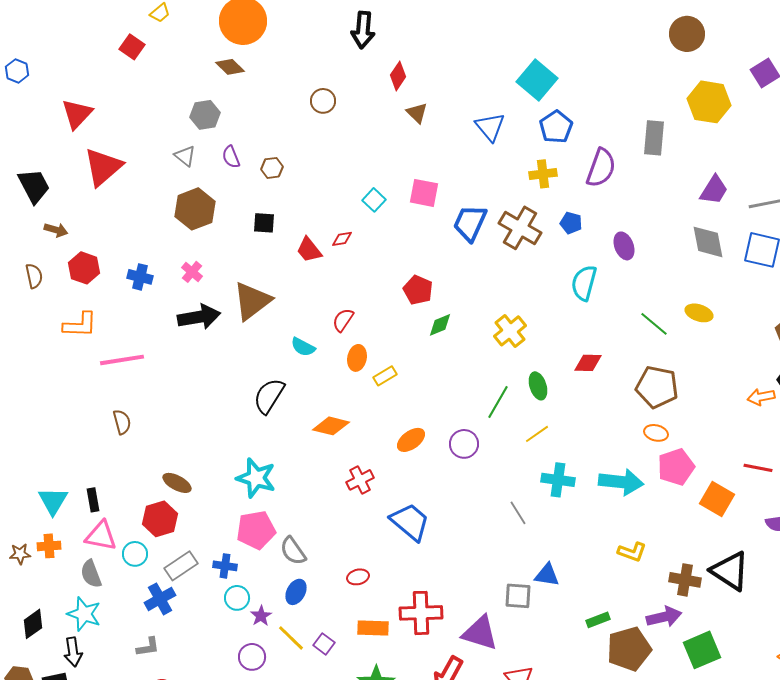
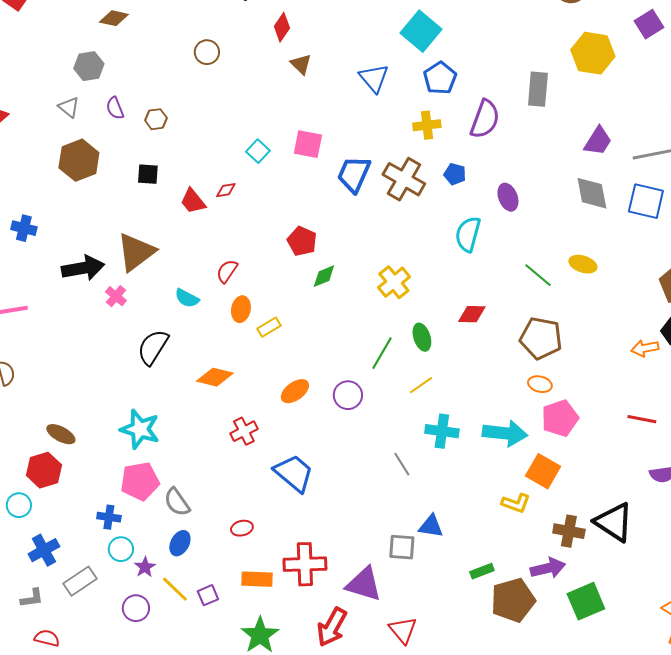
brown diamond: (230, 67) -> (114, 18), turned -32
pink cross: (192, 272) -> (116, 296), moved
orange square: (717, 499) -> (543, 471), moved
gray rectangle: (181, 566) -> (80, 581), moved
purple square: (324, 644) -> (208, 595), turned 30

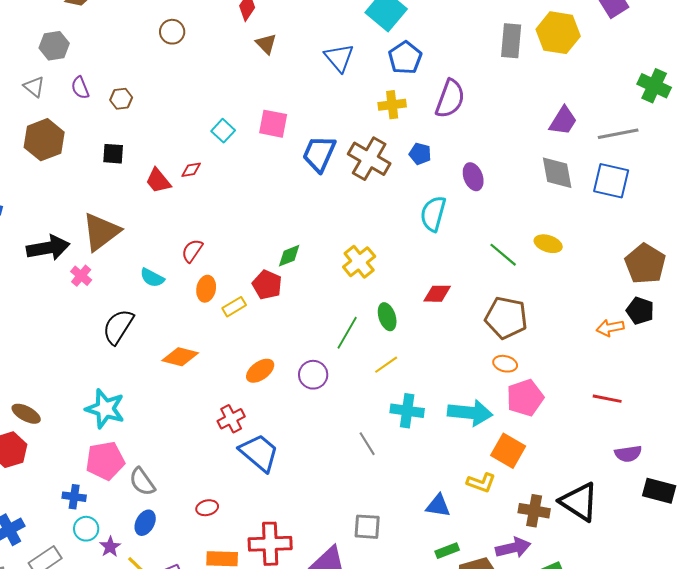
gray rectangle: (538, 89) -> (511, 41), moved
red pentagon: (302, 241) -> (267, 285), moved
red cross: (244, 431) -> (231, 419), moved
blue triangle: (431, 526) -> (438, 506), moved

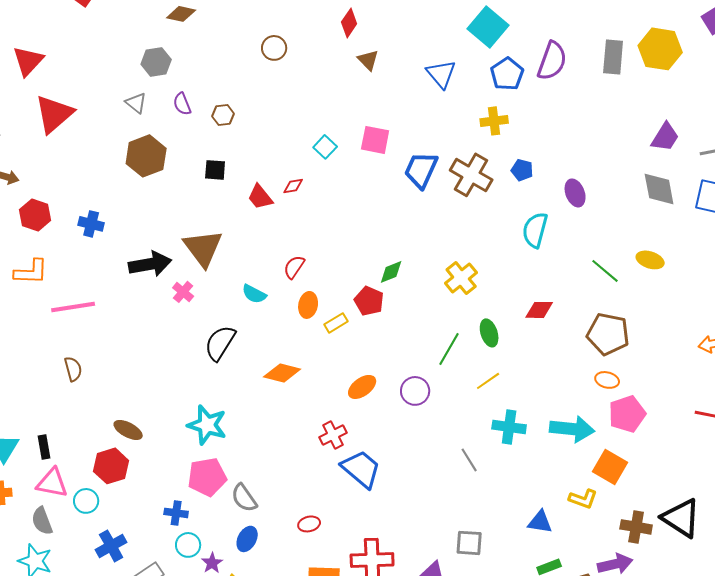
purple semicircle: (450, 99) -> (552, 61), moved
brown triangle: (101, 232) -> (203, 248), turned -30

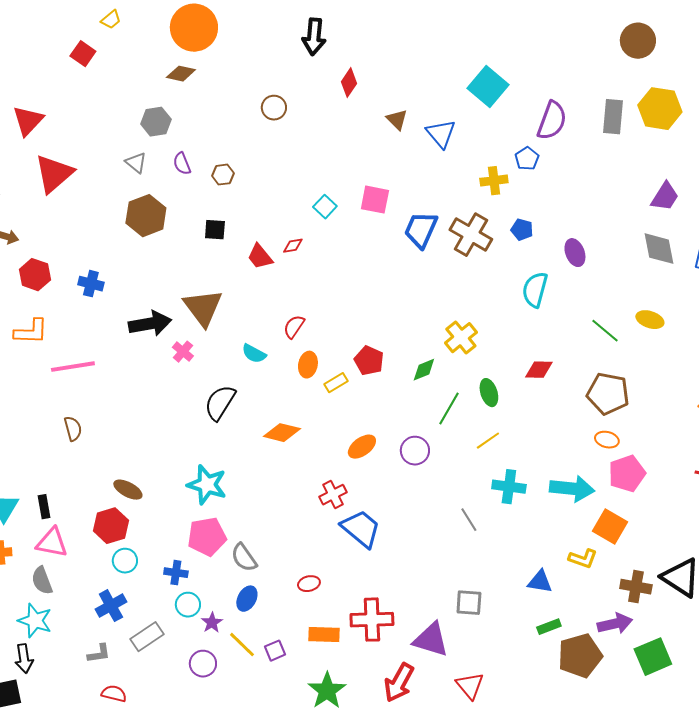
brown triangle: (368, 60) -> (397, 120), moved
blue pentagon: (507, 74) -> (527, 159), moved, size x0.7
green diamond: (391, 272) -> (424, 370), moved
cyan circle: (86, 501) -> (125, 561), moved

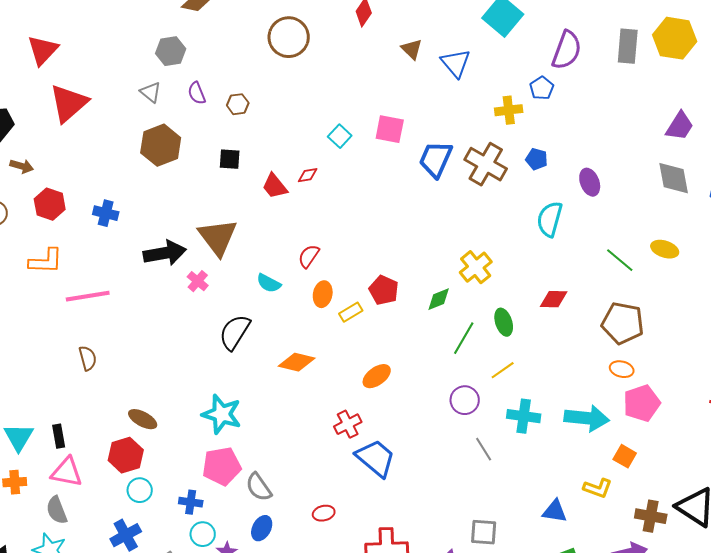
brown circle: (274, 108) -> (289, 37), size x1.6
purple circle: (415, 451) -> (465, 400), moved
orange square: (610, 527) -> (625, 456), size x0.7

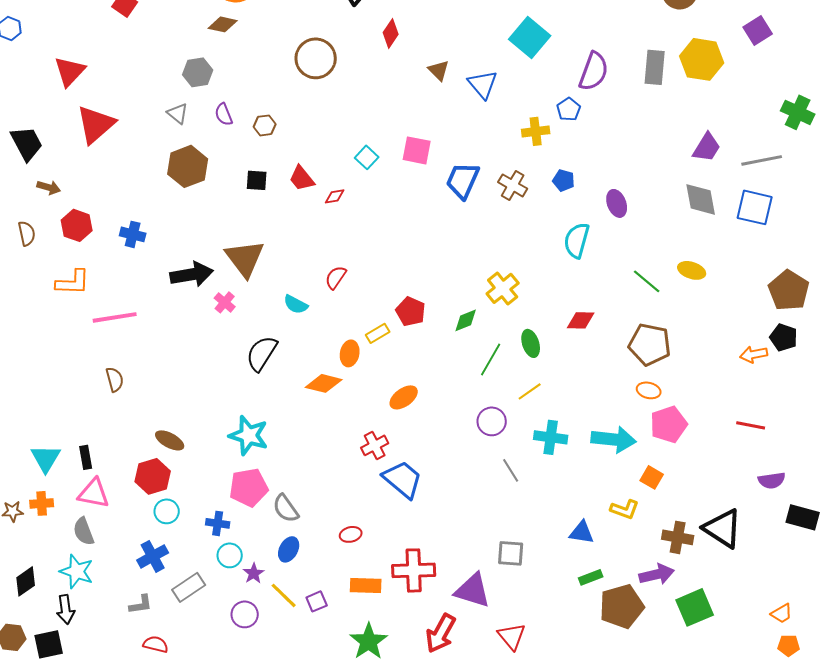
brown cross: (486, 164) -> (513, 185), size x0.7
red trapezoid: (275, 186) -> (302, 178), moved
orange ellipse: (323, 294) -> (350, 353), moved

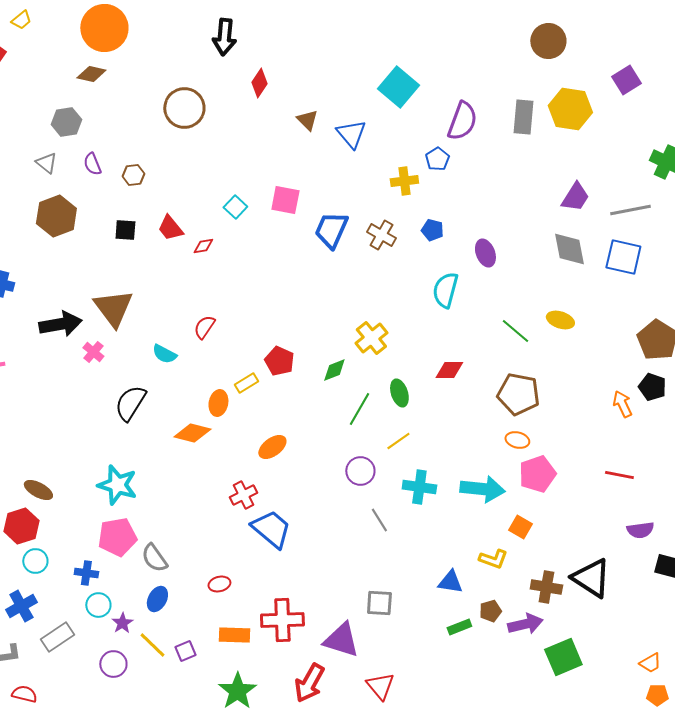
orange arrow: (754, 354) -> (622, 404), turned 76
brown pentagon: (622, 606) -> (490, 611), moved, size x0.5

